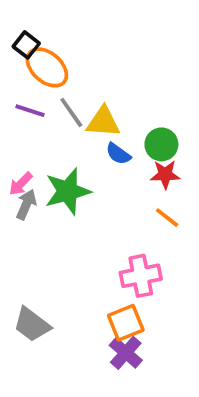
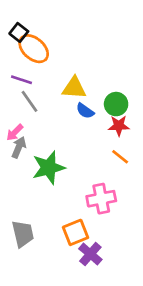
gray line: (71, 112) -> (30, 101), moved
green star: (68, 191) -> (48, 168), moved
orange square: (126, 323) -> (76, 232), moved
gray trapezoid: (32, 325) -> (23, 234), turned -140

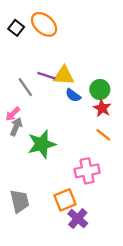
orange ellipse: (34, 49) -> (44, 24), moved
purple line: (21, 80) -> (46, 76), moved
red star: (119, 126) -> (102, 108), turned 30

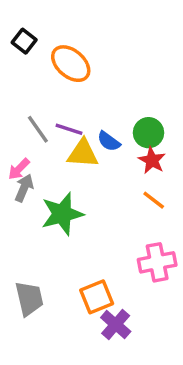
orange ellipse: (44, 24) -> (71, 64), moved
purple line: (46, 76) -> (69, 129), moved
yellow triangle: (64, 76) -> (83, 153), moved
pink cross: (87, 171) -> (157, 262), moved

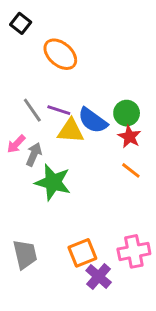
black square: (24, 41) -> (21, 23), moved
blue semicircle: (109, 141) -> (93, 120), size x1.5
gray arrow: (24, 188) -> (34, 154), moved
green star: (62, 214) -> (53, 182), turned 30
pink cross: (157, 262) -> (134, 251), moved

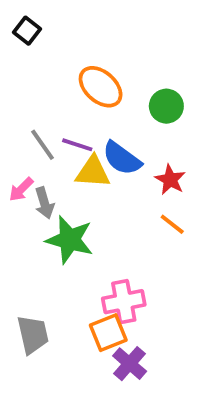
orange ellipse: (60, 54) -> (101, 87), moved
green circle: (127, 113) -> (166, 106), moved
gray arrow: (34, 154) -> (44, 203), turned 140
pink cross: (134, 251) -> (124, 302), moved

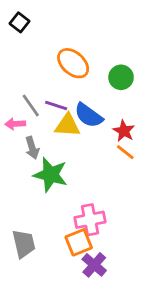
pink arrow: (21, 189) -> (15, 124), moved, turned 42
orange line: (172, 224) -> (125, 152), moved

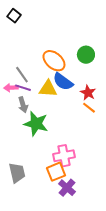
orange ellipse: (73, 63) -> (54, 61), moved
purple line: (56, 106) -> (23, 88), moved

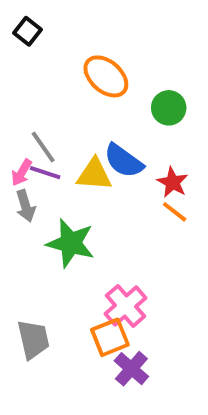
orange ellipse: (54, 61) -> (106, 76), moved
pink arrow: (11, 88) -> (22, 173), turned -56
gray arrow: (23, 105) -> (26, 206), moved
pink cross: (64, 156) -> (126, 306), turned -30

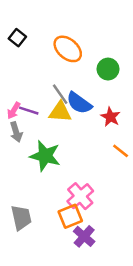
black square: (27, 31) -> (17, 38), moved
gray line: (43, 147) -> (60, 94), moved
orange line: (175, 212) -> (121, 151), moved

